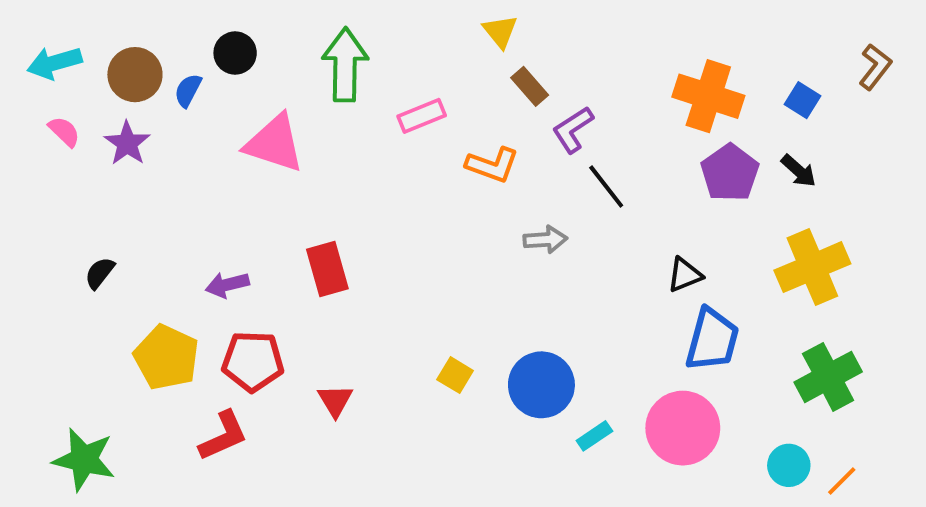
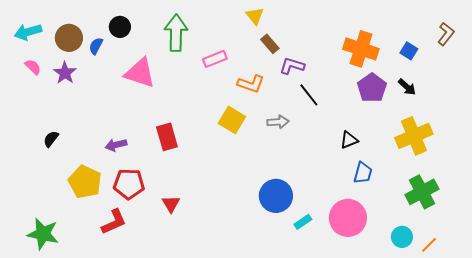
purple L-shape: (573, 130) -> (292, 66), turned 50
blue trapezoid: (712, 340) -> (363, 173), size x0.7
yellow square: (455, 375) -> (232, 120), moved, size x1.5

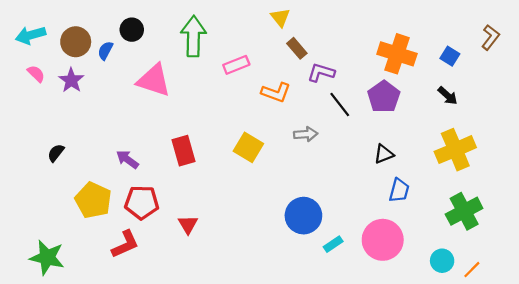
purple pentagon: (372, 88) -> (384, 97), moved
yellow square: (232, 120) -> (248, 147), moved
purple arrow: (116, 145) -> (127, 159), turned 50

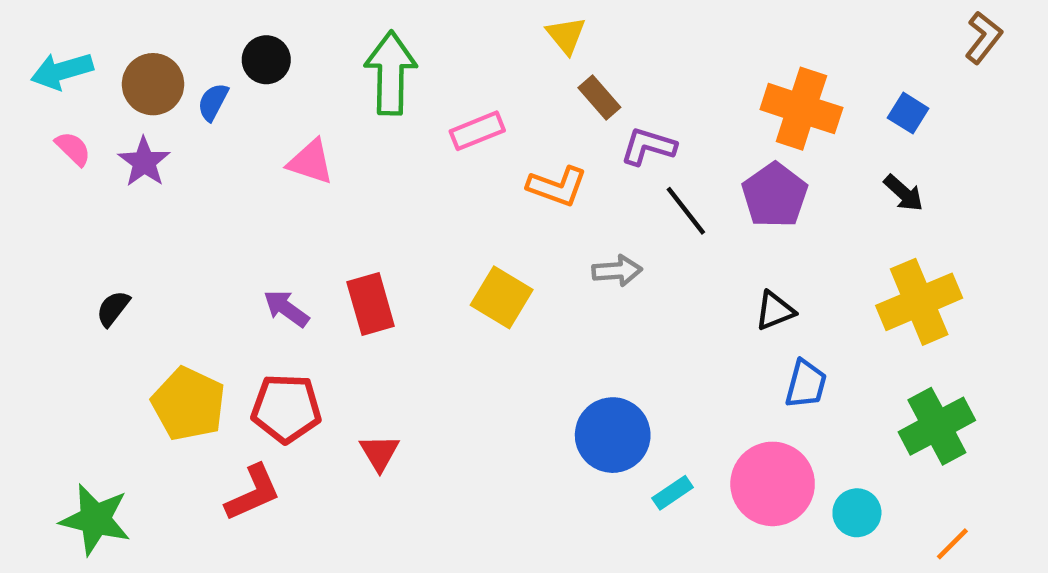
brown L-shape: (491, 37) -> (984, 38), moved
pink triangle: (154, 80) -> (311, 162), size x0.7
purple arrow: (127, 159) -> (286, 308), moved
cyan circle: (442, 261) -> (857, 513), moved

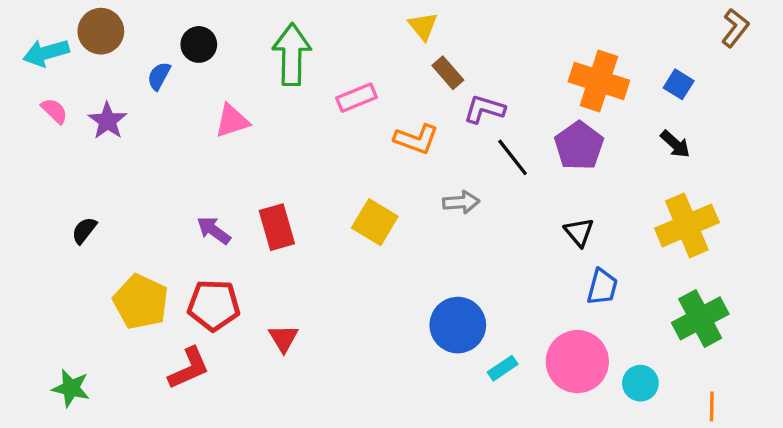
brown circle: (153, 84) -> (101, 31), moved
pink triangle: (311, 162) -> (232, 121), turned -36
black triangle: (775, 311) -> (579, 232), turned -48
green star: (95, 519) -> (71, 388), size x0.7
orange line: (952, 544) -> (712, 406), turned -44

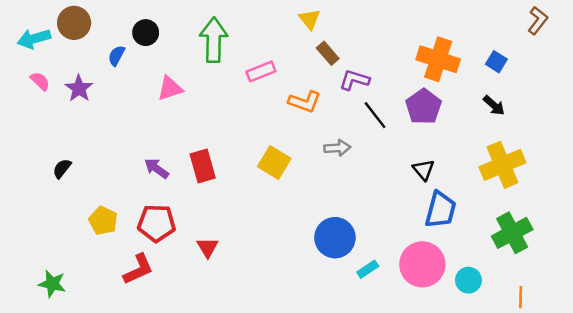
blue trapezoid: (602, 287) -> (441, 210), size x1.4
yellow pentagon: (141, 302) -> (103, 221), size x0.7

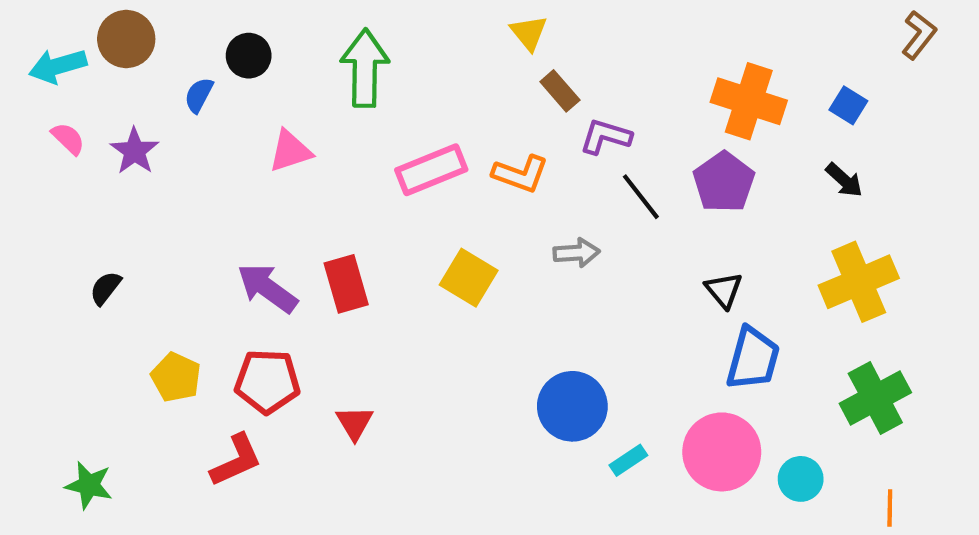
pink rectangle: (261, 71) -> (431, 170), moved, size x1.4
purple arrow: (157, 169) -> (267, 288), size x1.4

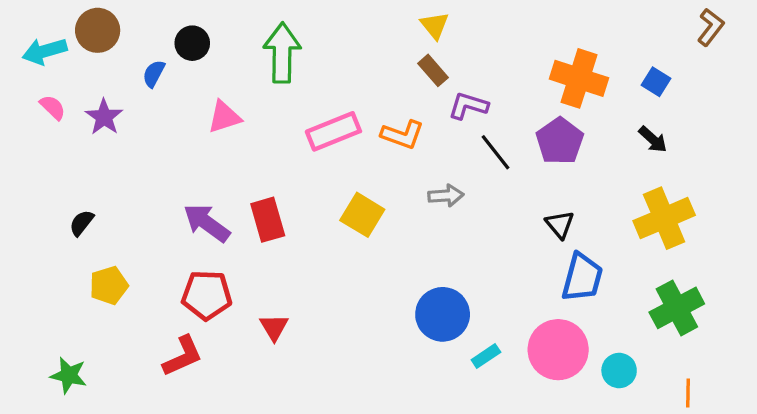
yellow triangle: (529, 33) -> (435, 25), moved
yellow pentagon: (176, 377) -> (109, 285), moved, turned 30

